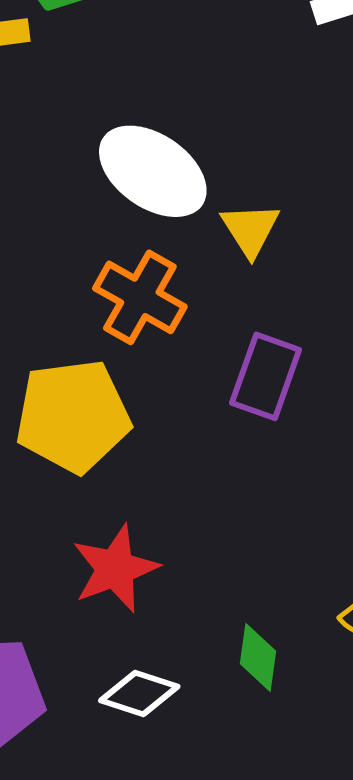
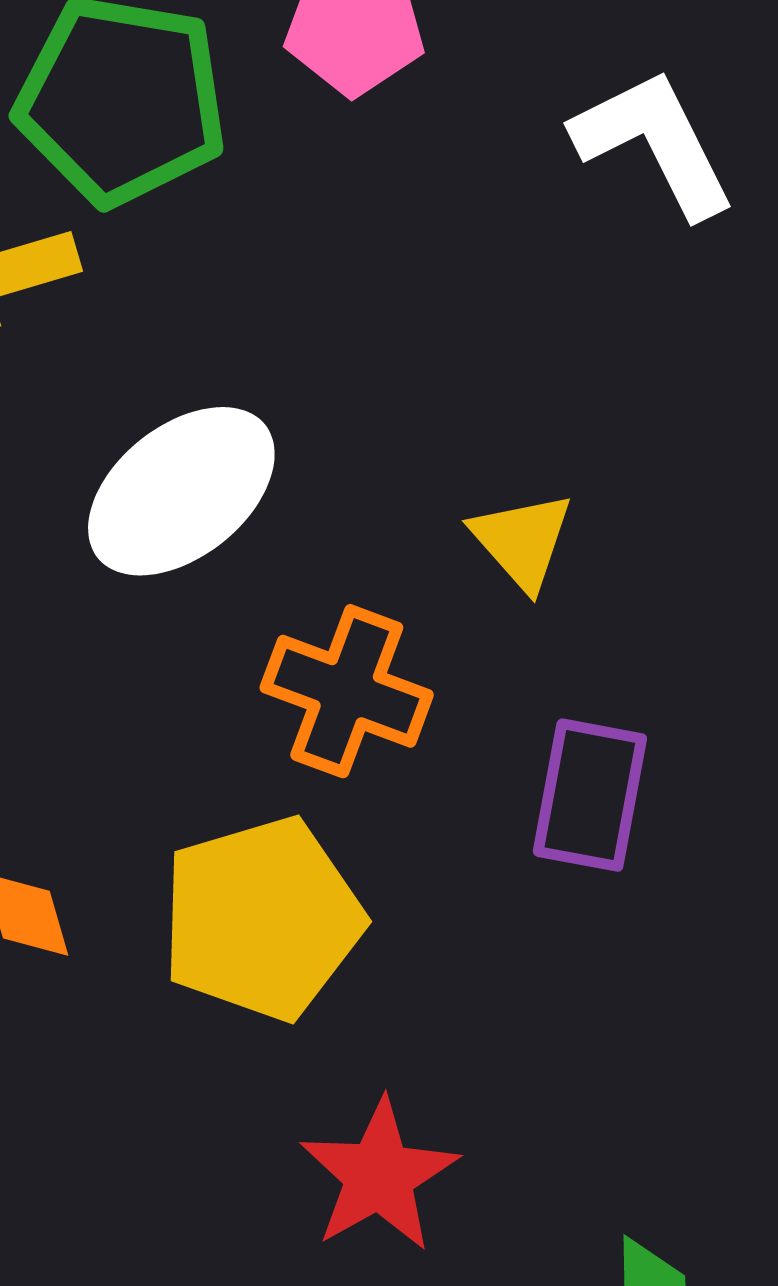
white ellipse: (153, 171) -> (181, 491), moved, turned -64

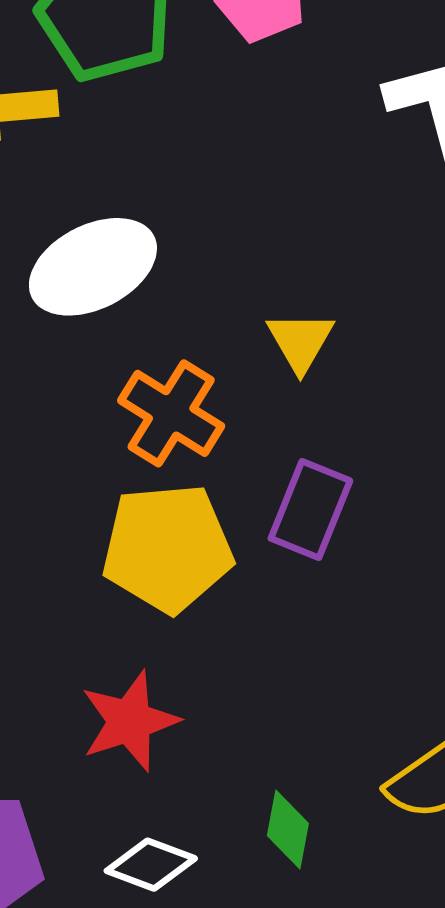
yellow pentagon: (262, 919) -> (168, 548), moved

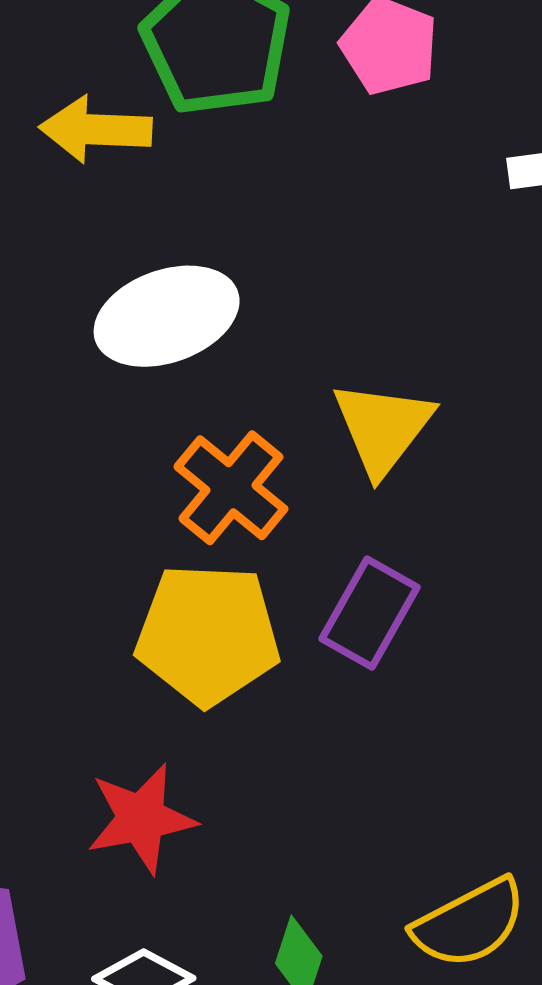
yellow triangle: (300, 341) -> (383, 428), size x1.4

